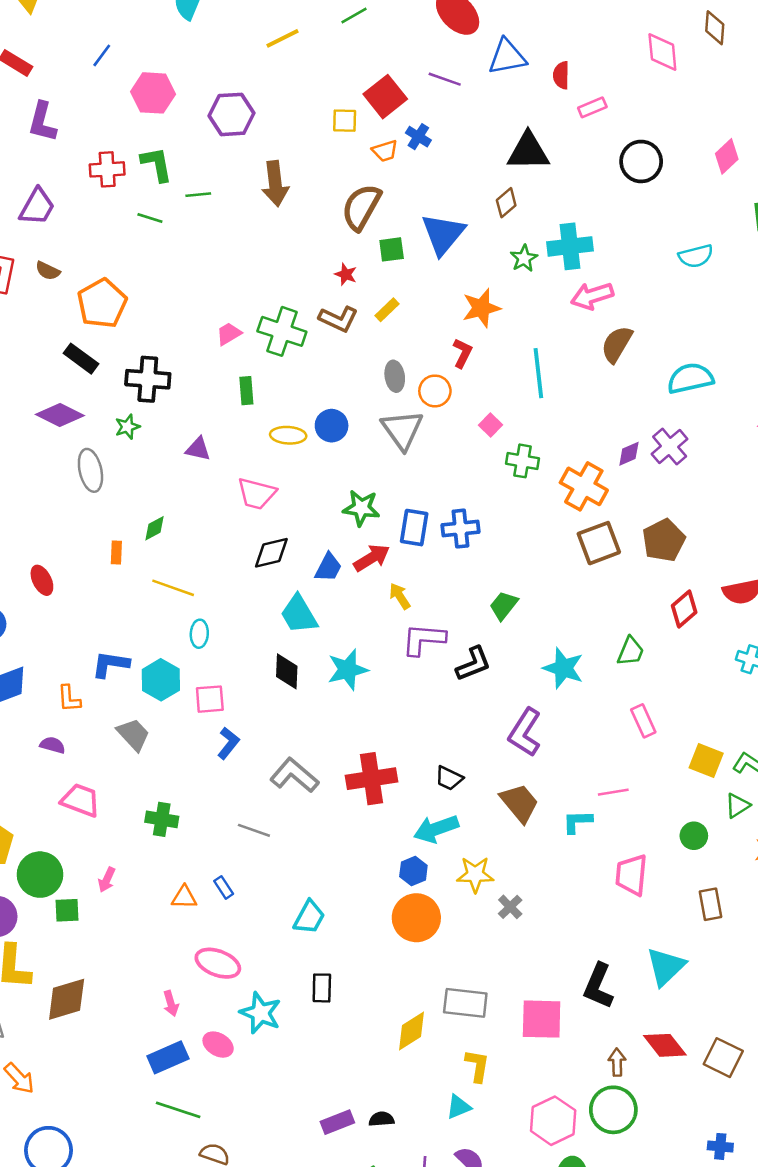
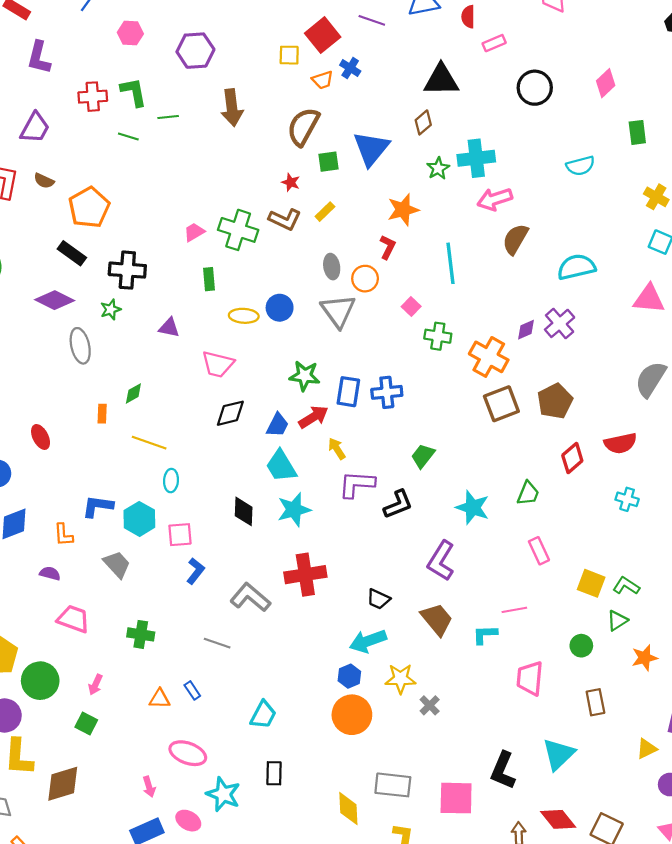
pink hexagon: (153, 93) -> (130, 33), size x0.7
cyan trapezoid: (299, 614) -> (281, 466), moved
red cross: (372, 779) -> (305, 575), moved
green square: (67, 910) -> (86, 723), moved, turned 30
yellow diamond: (412, 1031) -> (348, 809), turned -60

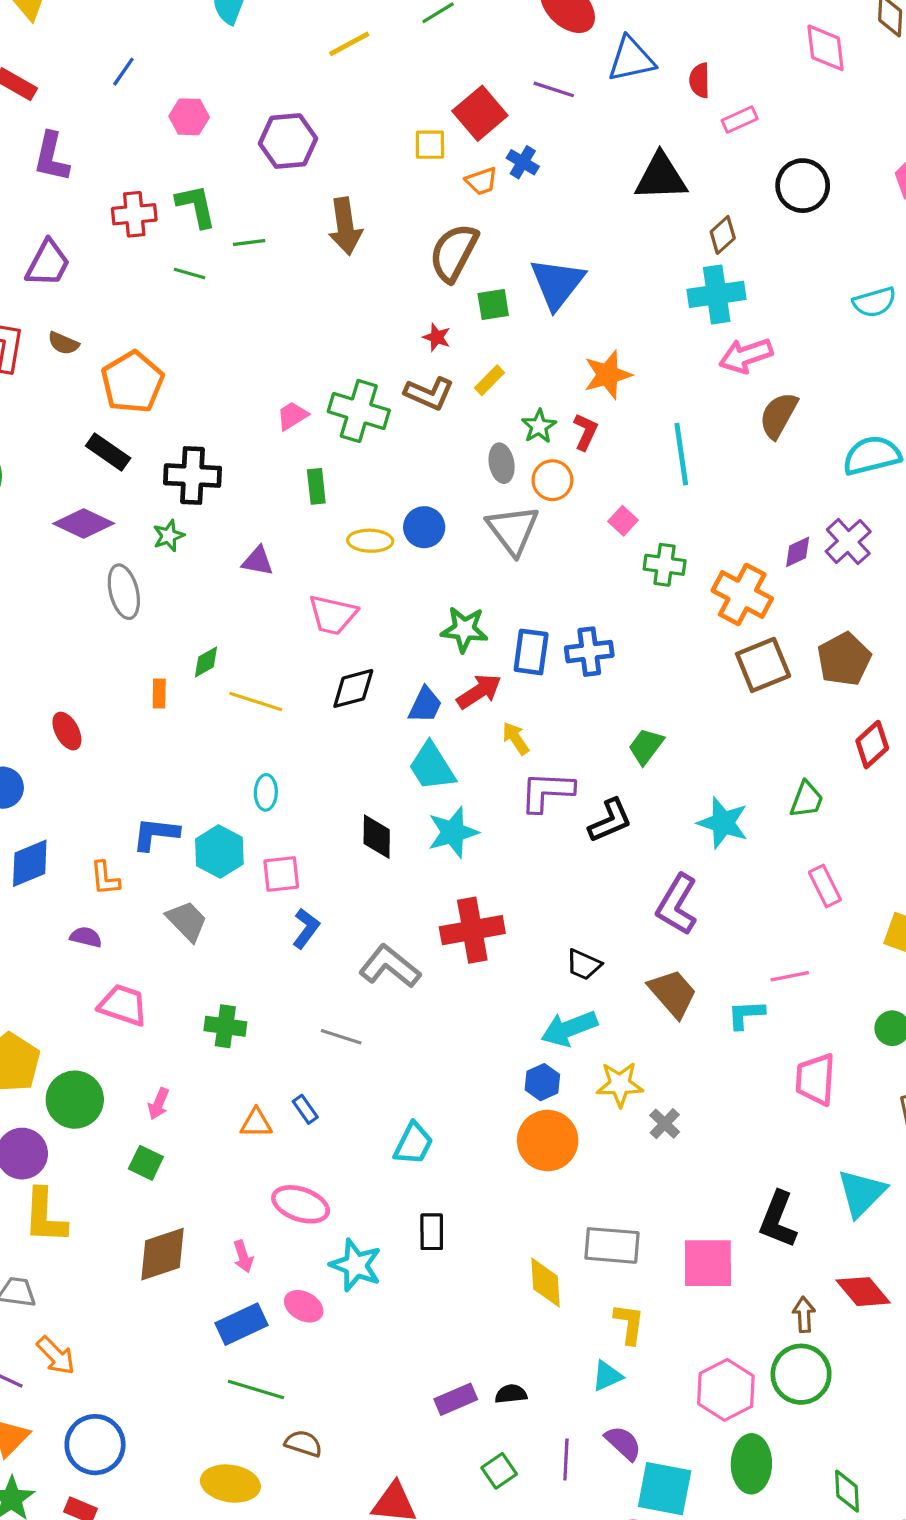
brown diamond: (423, 122) -> (723, 235), moved
green star: (438, 168) -> (539, 426), moved
yellow line: (149, 443) -> (256, 701), moved
brown diamond: (63, 784) -> (162, 1254), moved

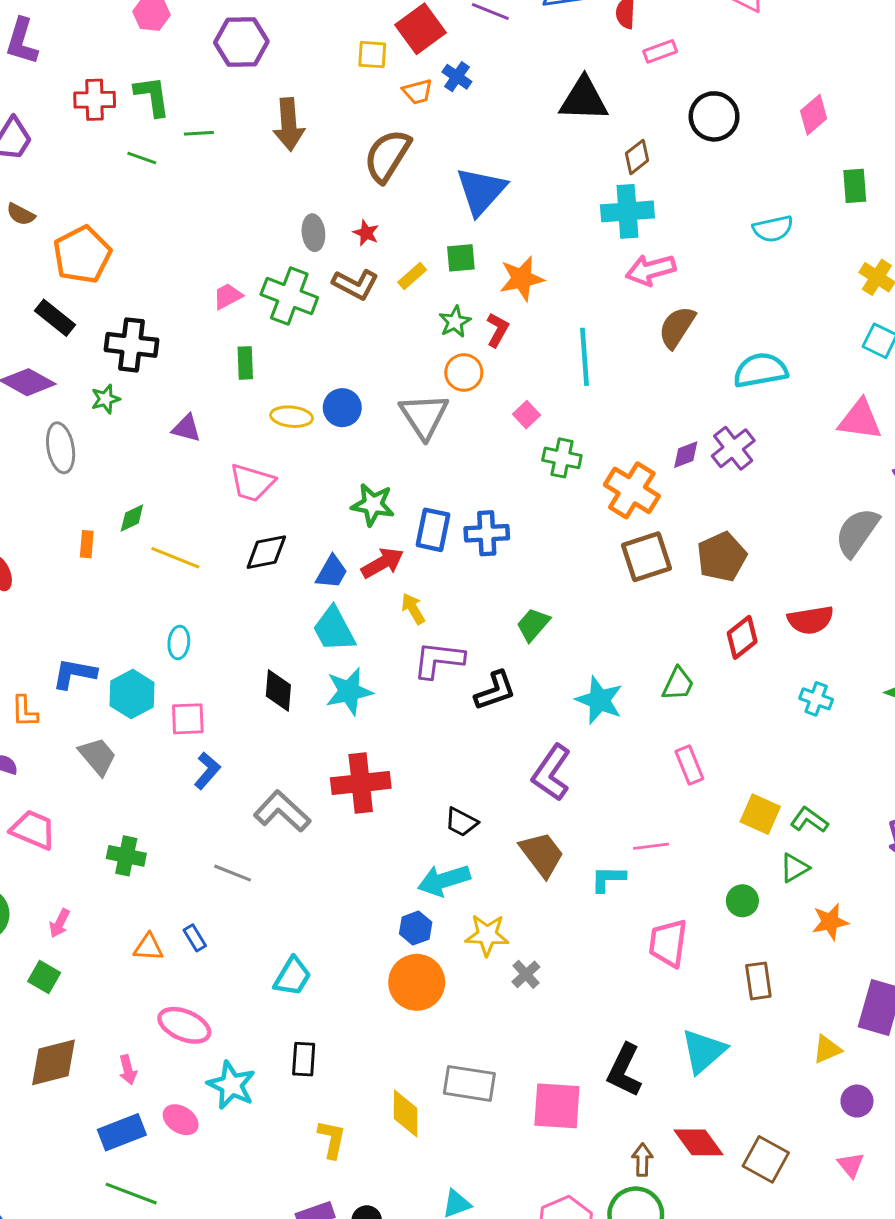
green square: (493, 304) -> (461, 258), moved
gray ellipse: (502, 463) -> (313, 233), moved
yellow L-shape: (629, 1324) -> (332, 1139), moved

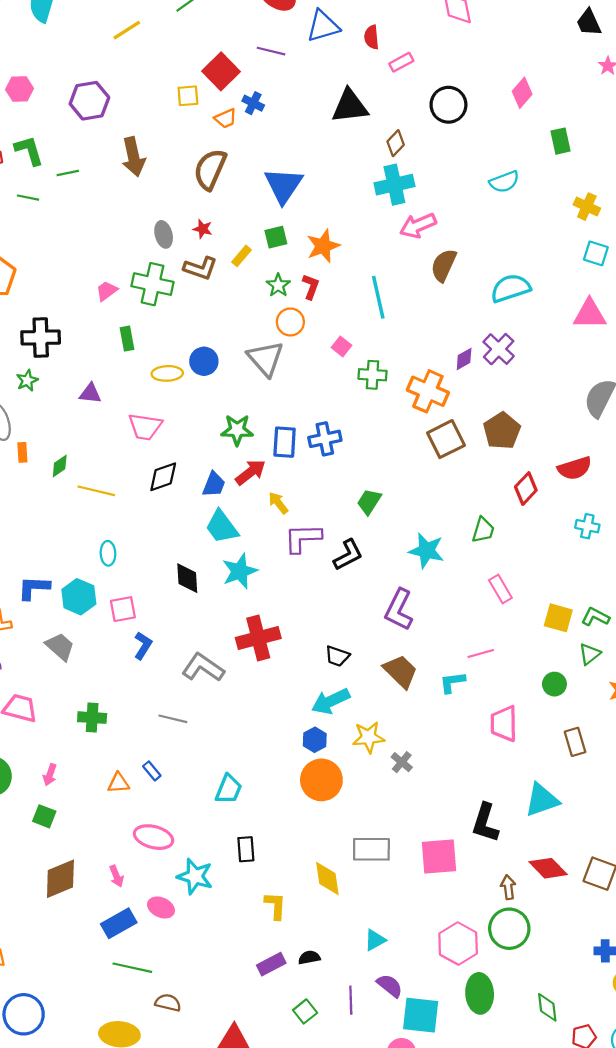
orange rectangle: (87, 544) -> (22, 452), moved
cyan triangle: (703, 1051) -> (542, 800), turned 30

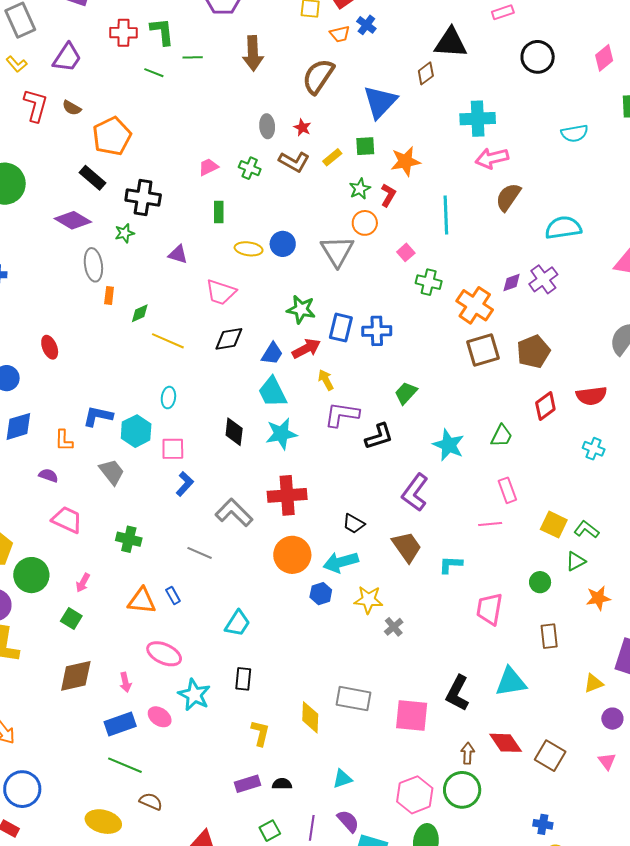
brown diamond: (396, 143) -> (426, 73), moved
green cross: (153, 284) -> (250, 168), size x0.6
pink line: (481, 653) -> (490, 524), moved
orange circle: (321, 780) -> (292, 555), moved
orange triangle: (118, 783) -> (142, 601), size x1.4

